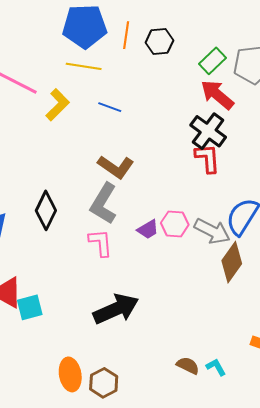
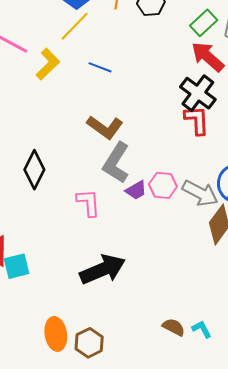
yellow line: (84, 66) -> (75, 26), turned -56
gray L-shape: (104, 204) -> (116, 163), moved

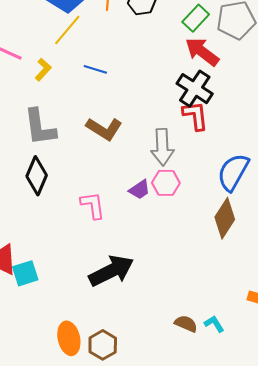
yellow L-shape: (48, 64) -> (43, 70), size x0.7
gray L-shape: (116, 163) -> (40, 127), moved, turned -36
gray arrow: (200, 193) -> (162, 147), moved, turned 63

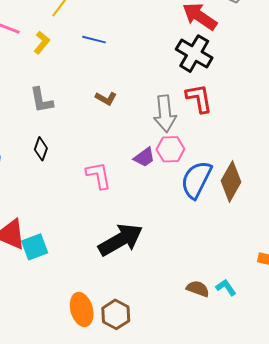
red L-shape: (195, 116) -> (199, 98), moved
gray L-shape: (40, 127) -> (42, 100), size x0.7
brown L-shape: (104, 129) -> (106, 98), size x0.6
blue semicircle: (233, 172) -> (196, 180), moved
black diamond: (37, 176) -> (41, 149), size x0.6

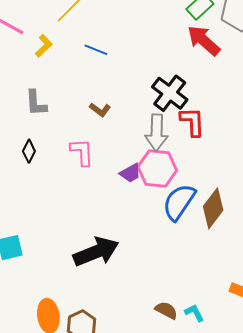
black cross: (194, 54) -> (170, 93), moved
pink hexagon: (170, 149) -> (157, 168), size x1.4
pink L-shape: (99, 175) -> (82, 152), moved

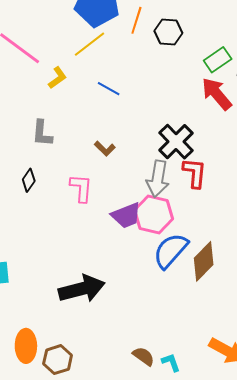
purple trapezoid: (130, 173) -> (126, 215), size x1.4

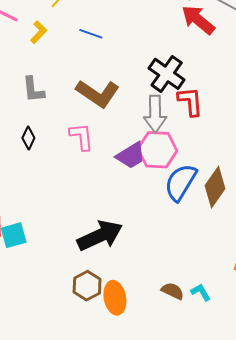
brown L-shape: (105, 149) -> (98, 93), size x2.0
orange ellipse: (26, 346) -> (115, 298), moved
brown hexagon: (58, 360) -> (87, 286), moved

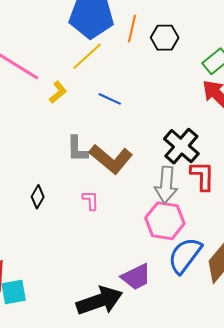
gray L-shape: (33, 90) -> (77, 149), moved
pink L-shape: (81, 137) -> (91, 200), size x0.7
purple trapezoid: (131, 155) -> (136, 277), moved

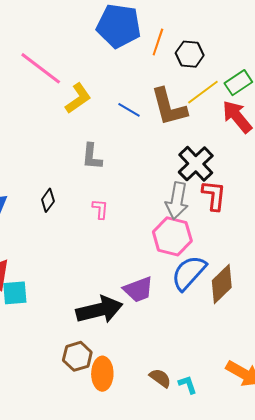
yellow line: (87, 56) -> (203, 92), moved
yellow L-shape: (58, 92) -> (78, 98), size x1.4
brown L-shape: (111, 159) -> (169, 107), moved, turned 30

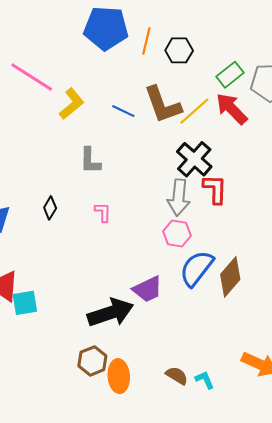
yellow line: (203, 92) -> (194, 111), moved
pink hexagon: (172, 236) -> (177, 234), size x0.7

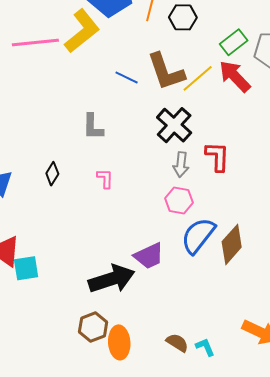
pink line: (32, 77) -> (35, 42), turned -39
yellow L-shape: (72, 104) -> (82, 31), moved, size x1.4
black cross: (194, 159) -> (174, 125), moved
gray arrow: (179, 198) -> (181, 165), size x0.7

